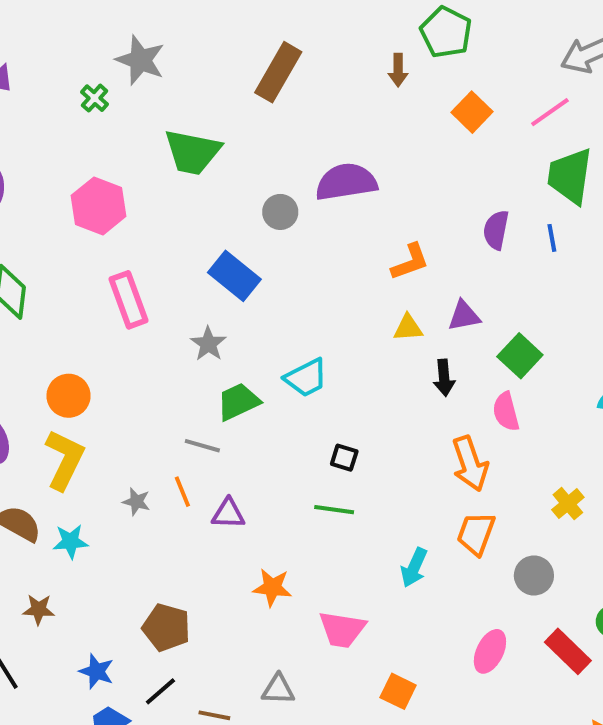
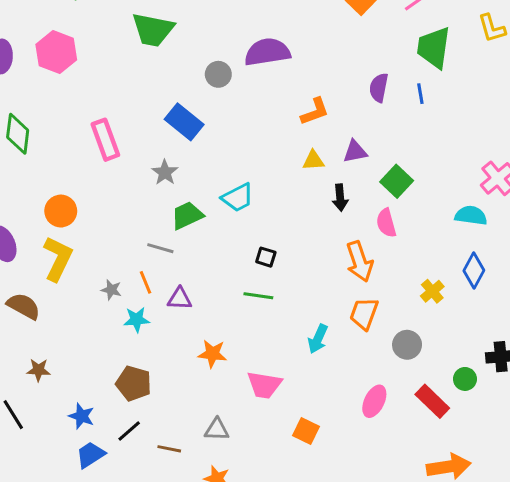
pink hexagon: (98, 206) -> (56, 52), moved
cyan star: (71, 542) -> (137, 320), moved

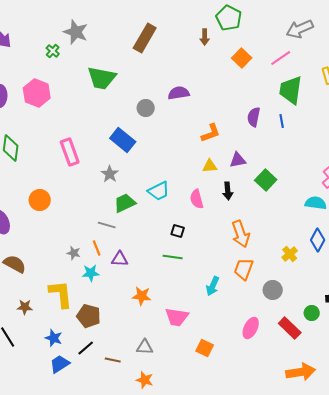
purple semicircle: (267, 52) -> (179, 93), size x0.7
pink semicircle: (386, 223) -> (197, 199), moved
yellow L-shape: (58, 259) -> (61, 294), moved, turned -32

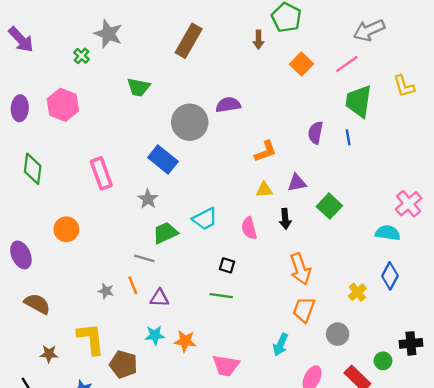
green trapezoid: (102, 78) -> (139, 87), size x0.7
gray circle: (146, 108) -> (190, 122), size x1.8
cyan star: (91, 273) -> (155, 335), moved
cyan arrow: (213, 286) -> (281, 345), moved

